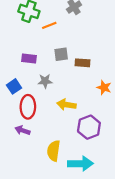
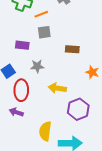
gray square: (61, 54) -> (44, 32), moved

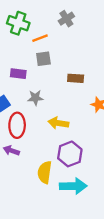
purple hexagon: (78, 109) -> (70, 154), moved

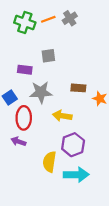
orange line: (40, 38) -> (48, 19), moved
brown rectangle: (76, 78) -> (78, 88), moved
gray star: (35, 98) -> (41, 92), size x1.5

